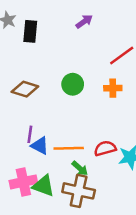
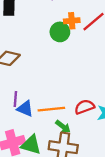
green circle: (73, 84) -> (60, 32), moved
orange cross: (113, 88) -> (72, 21), moved

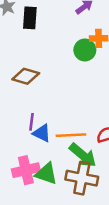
green arrow: (63, 127) -> (83, 155), size x1.6

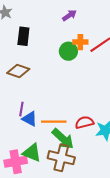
black rectangle: (30, 18) -> (23, 36), moved
pink cross: (26, 170) -> (16, 162), moved

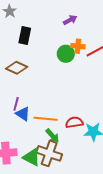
green arrow: (63, 139) -> (52, 136), size x0.7
green triangle: (32, 153) -> (32, 157), moved

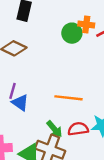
orange line: (45, 119) -> (68, 98), moved
red semicircle: (74, 122) -> (78, 129), moved

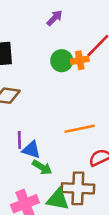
orange cross: (86, 24) -> (80, 60), moved
green arrow: (54, 129) -> (42, 167), moved

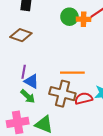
green arrow: (42, 167) -> (28, 96), moved
brown cross: (78, 188) -> (62, 94), moved

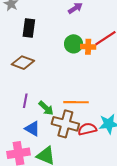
blue triangle: (31, 81) -> (32, 129), moved
green arrow: (28, 96) -> (46, 108), moved

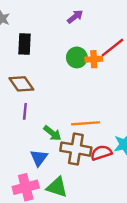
brown diamond: (23, 63) -> (21, 84), turned 40
purple line: (25, 101) -> (25, 111), moved
blue triangle: (32, 129) -> (39, 158), turned 42

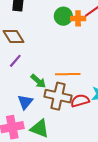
purple line: (25, 111) -> (15, 61), turned 32

